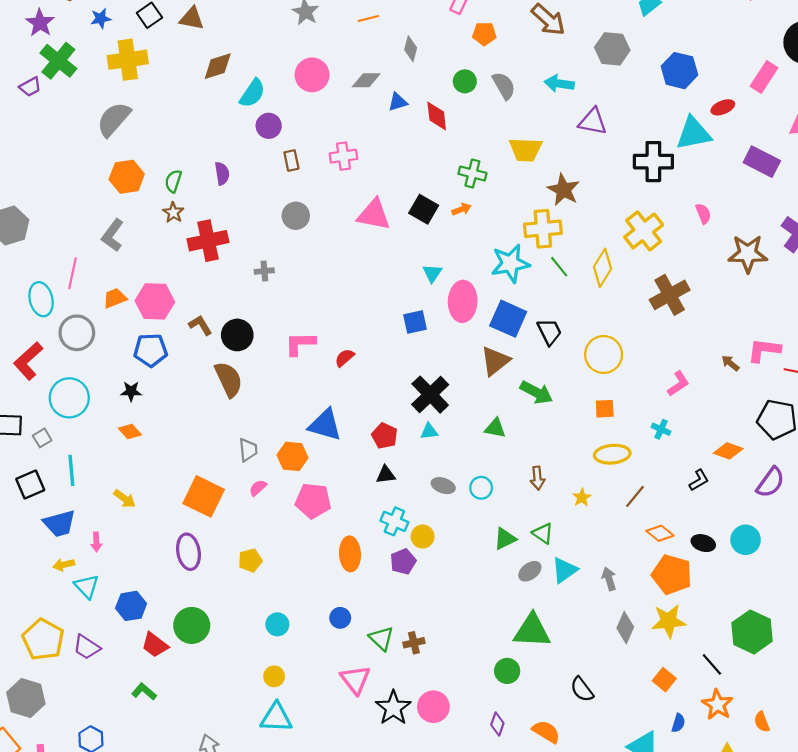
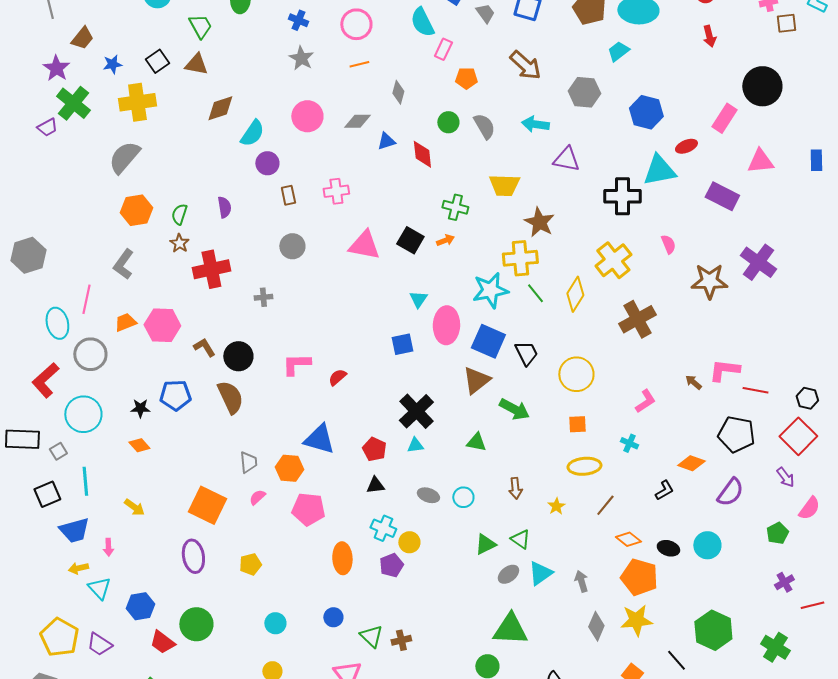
blue pentagon: (151, 350) -> (175, 395), moved

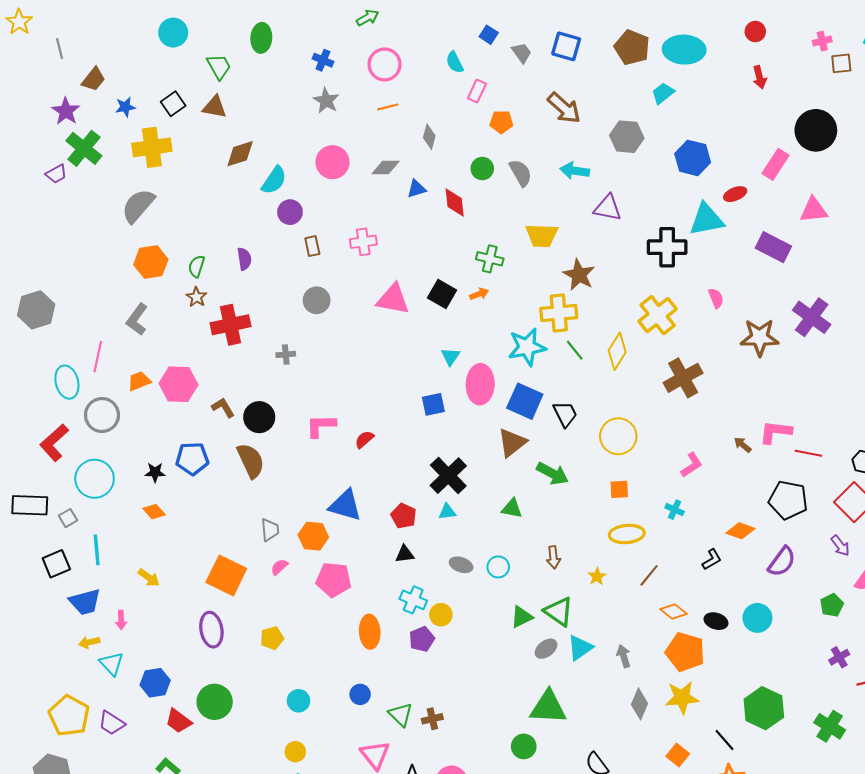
cyan semicircle: (422, 22) -> (455, 62), size x0.7
green triangle: (520, 539) -> (559, 612), size x1.4

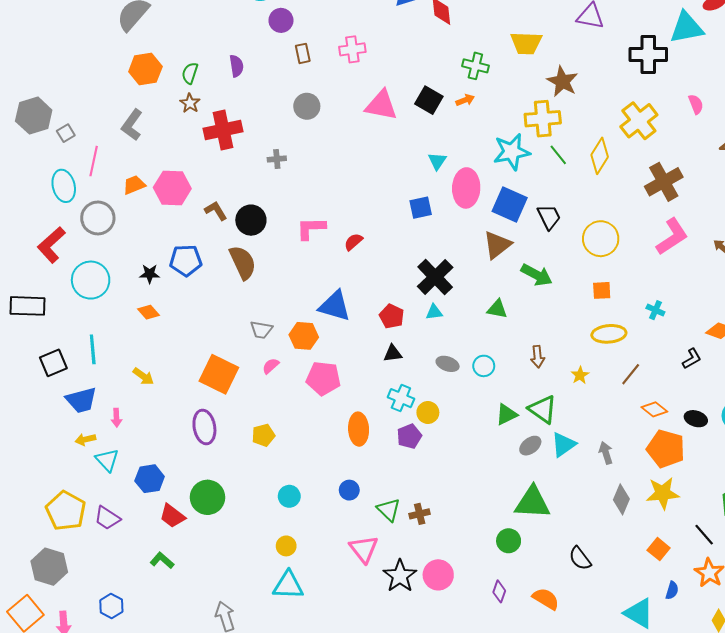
pink L-shape: (692, 465) -> (672, 237), moved, size x1.5
gray square: (68, 518) -> (66, 133), moved
gray trapezoid: (270, 530) -> (261, 330), turned 105

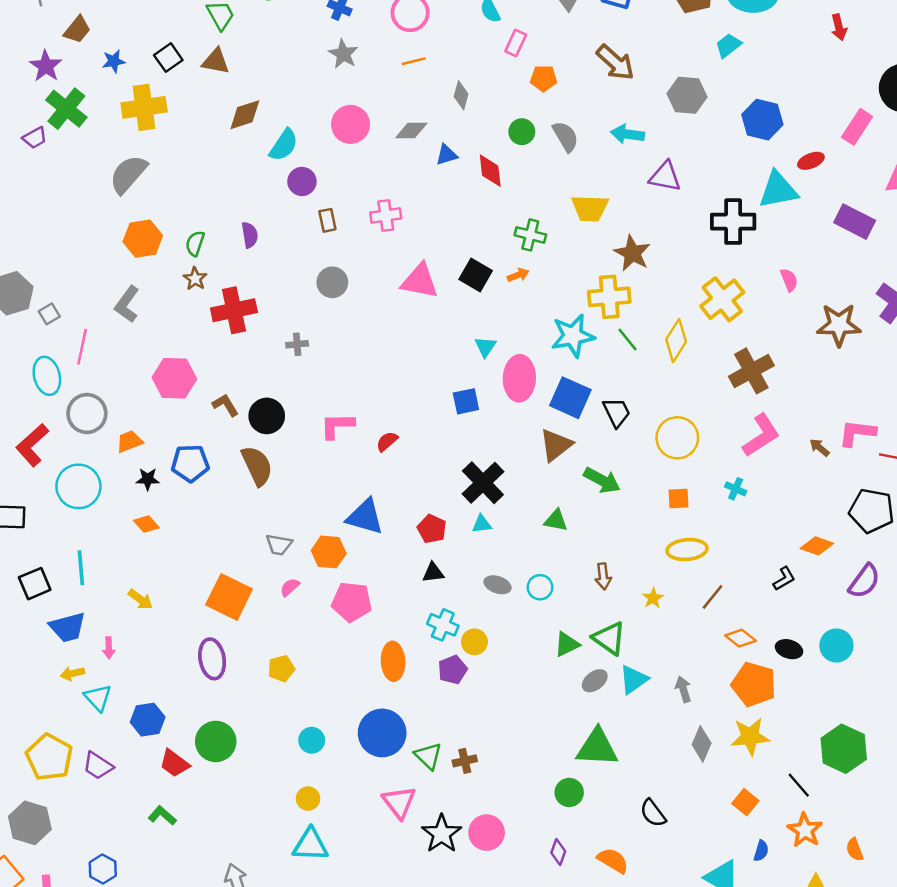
orange trapezoid: (134, 185) -> (129, 441), moved
cyan cross: (655, 310) -> (736, 489), moved
blue circle: (349, 490) -> (382, 733), size x2.0

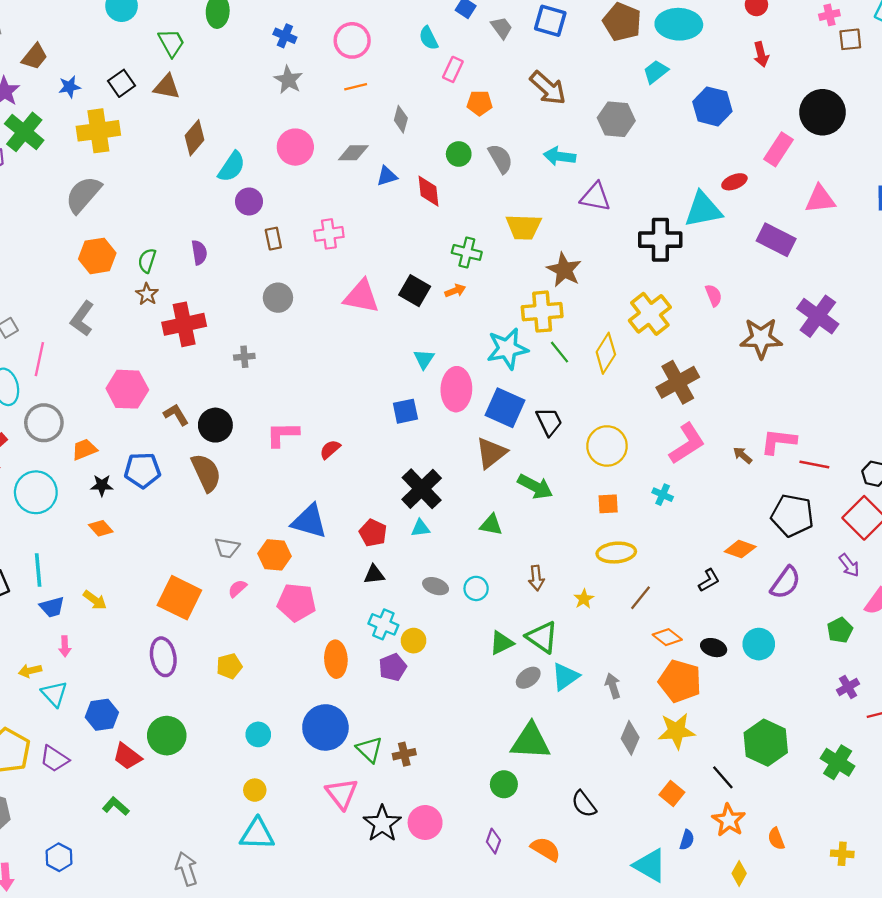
brown diamond: (245, 115) -> (195, 138), turned -32
blue hexagon: (762, 120) -> (712, 106), moved
blue trapezoid: (68, 627) -> (52, 607), moved, size x0.7

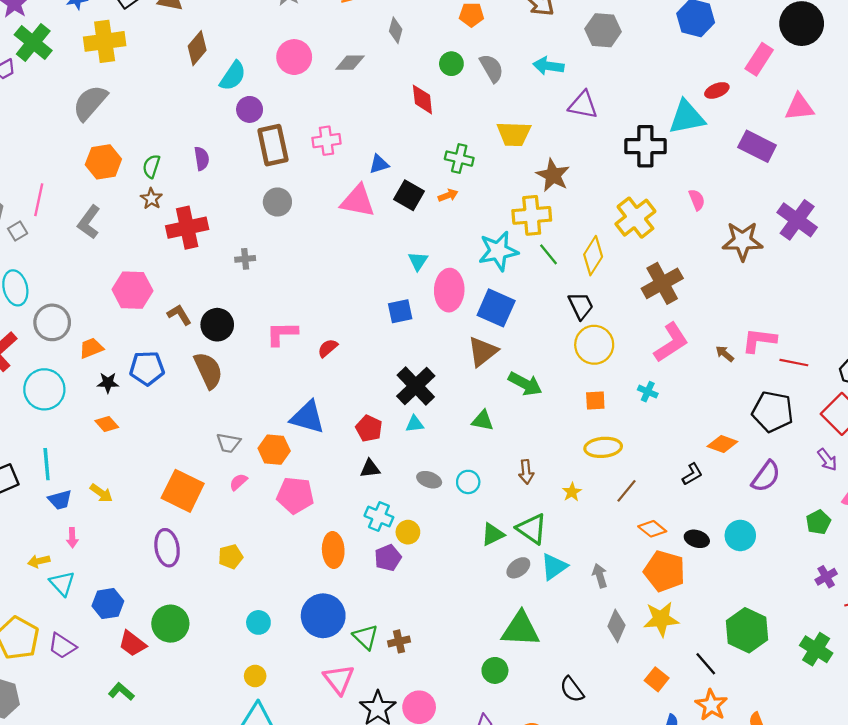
blue triangle: (387, 176) -> (379, 164), moved
brown rectangle: (273, 239) -> (273, 145), size x1.8
pink line: (39, 359) -> (39, 200), moved
black trapezoid: (549, 422) -> (581, 306), moved

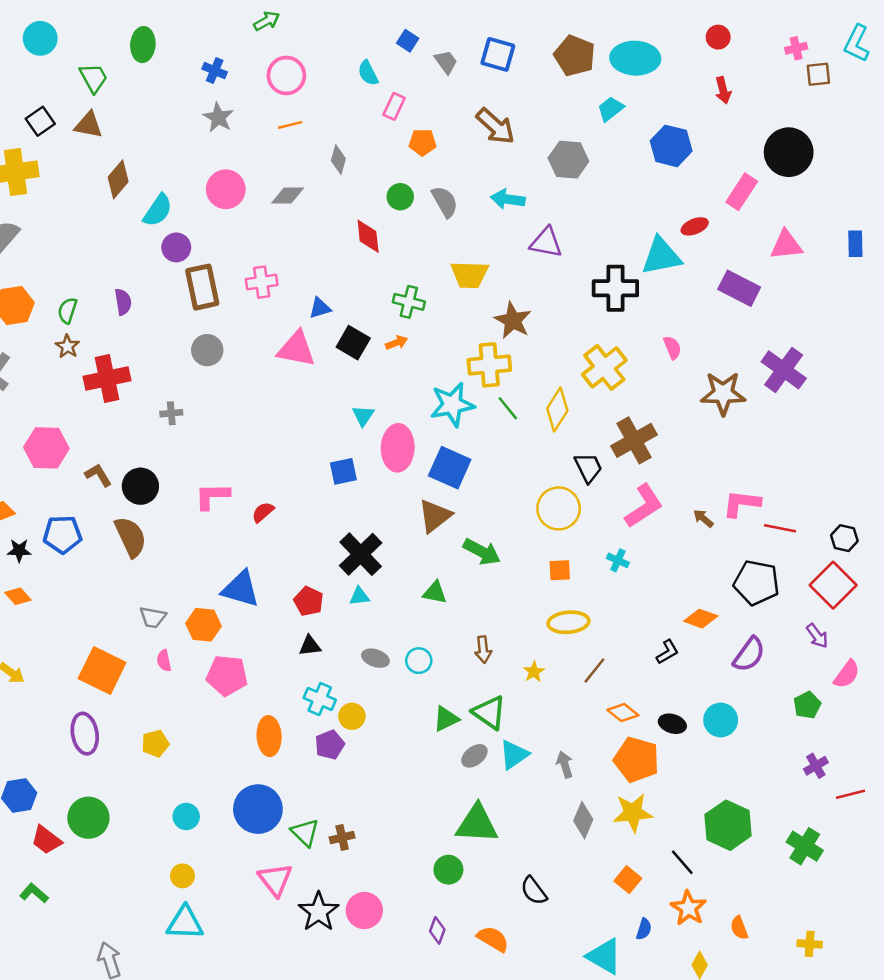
black trapezoid: (581, 306) -> (588, 468), moved
pink semicircle: (238, 482) -> (164, 661), turned -60

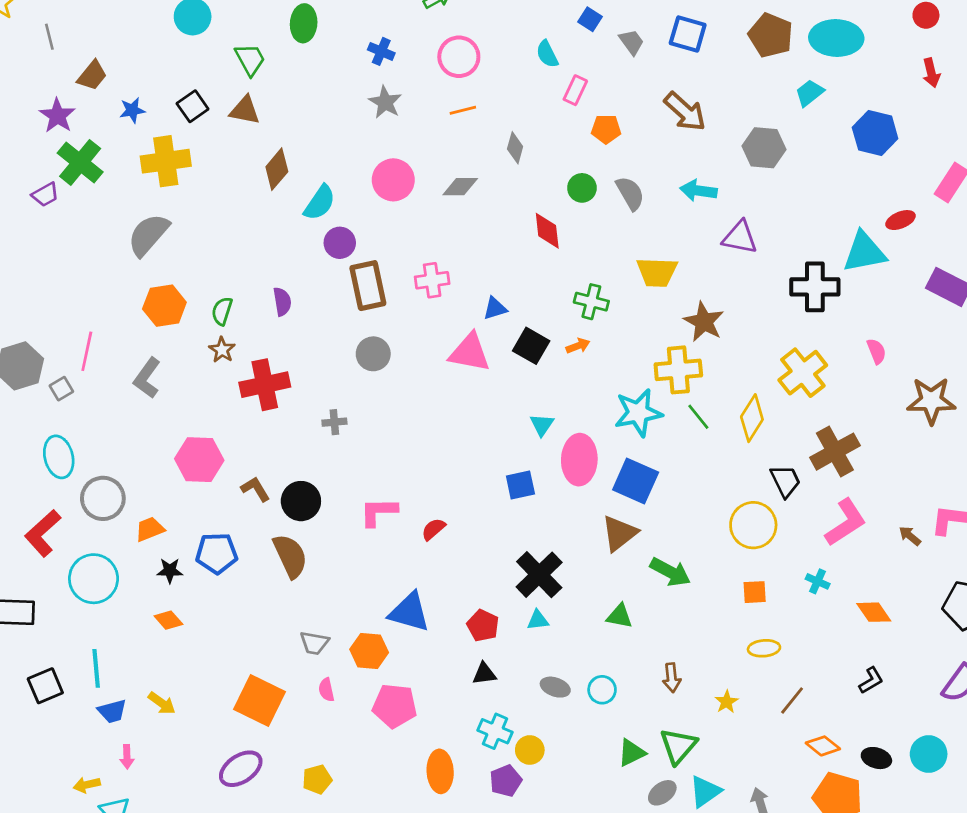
orange diamond: (701, 619) -> (874, 612), moved, turned 36
yellow ellipse: (568, 622) -> (764, 648), size x0.7
green triangle: (489, 713) -> (678, 746), turned 36
purple ellipse: (85, 734) -> (241, 769), turned 66

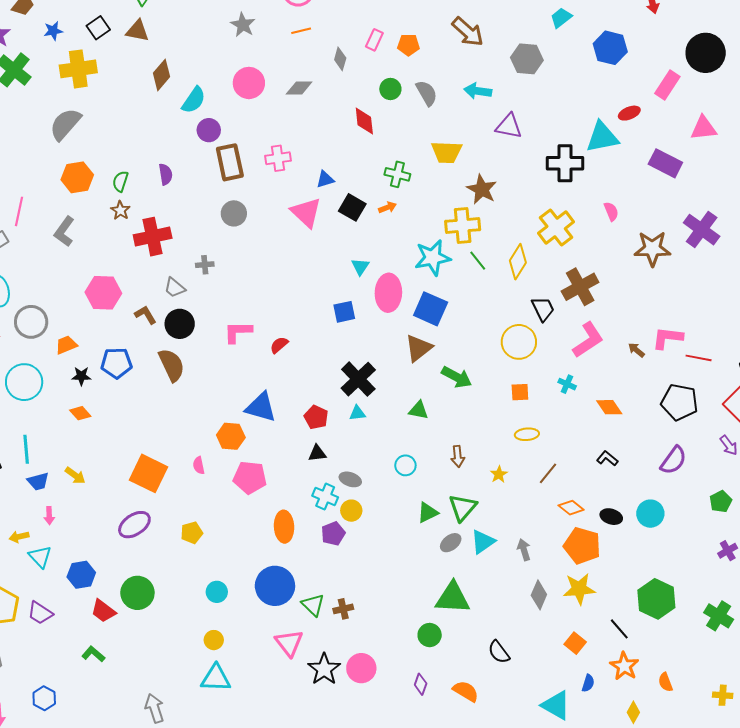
pink rectangle: (575, 90) -> (374, 40), moved
pink triangle: (470, 353) -> (306, 212), turned 32
gray trapezoid: (314, 643) -> (175, 288), moved, turned 30
black L-shape: (871, 680) -> (607, 458), turned -110
gray ellipse: (555, 687) -> (350, 479), moved

